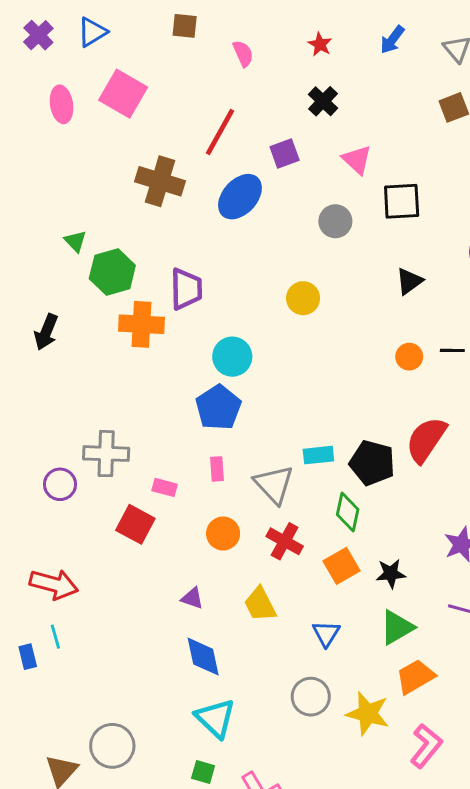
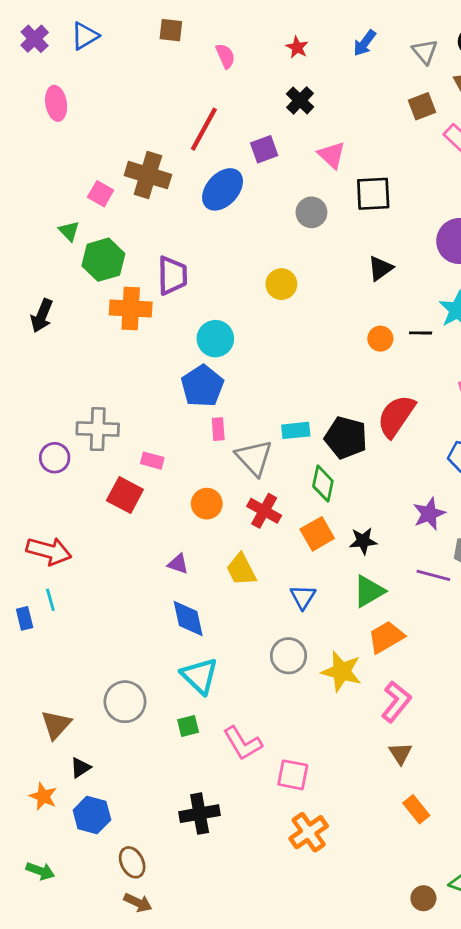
pink square: (123, 94) -> (101, 194), moved, size x0.6
pink rectangle: (217, 469) -> (218, 429), moved
gray circle: (112, 746) -> (125, 702), moved
green square: (203, 772) -> (188, 726), turned -30

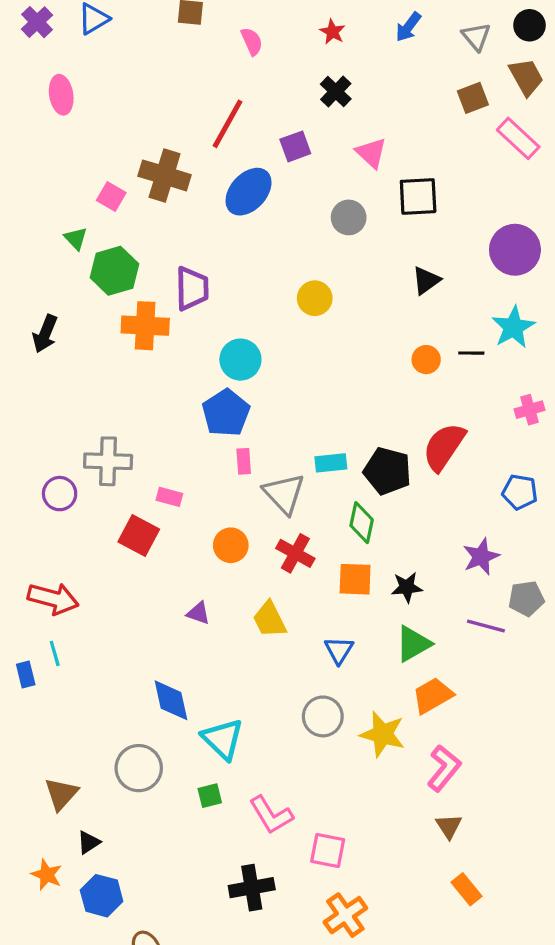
orange square: (317, 534) -> (355, 579), turned 32
blue diamond: (188, 618) -> (171, 700), moved
black cross: (200, 814) -> (252, 888), moved

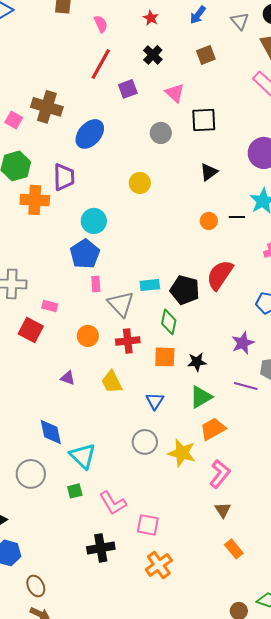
brown square: (473, 98) -> (206, 55), moved
red line: (228, 124) -> (101, 64), moved
blue ellipse: (249, 192) -> (90, 134), moved
red cross: (295, 553) -> (128, 341), turned -35

